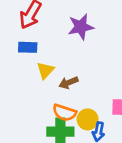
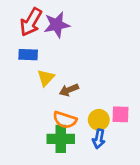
purple star: (81, 27) -> (57, 25), moved
yellow circle: (88, 119) -> (99, 120), moved

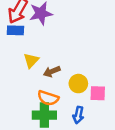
blue rectangle: (28, 55) -> (15, 30), moved
yellow circle: (99, 120) -> (78, 84), moved

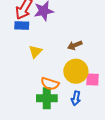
brown arrow: (52, 71) -> (75, 45), moved
yellow circle: (78, 84) -> (76, 71), size x1.5

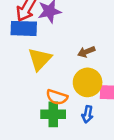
blue rectangle: (22, 25) -> (24, 28), size x1.5
yellow triangle: (35, 51) -> (40, 59), size x1.5

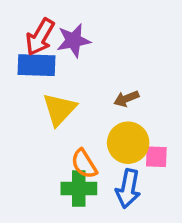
orange semicircle: (57, 97) -> (84, 164), turned 40
blue arrow: (88, 114) -> (128, 189), size x1.5

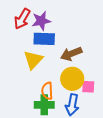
blue rectangle: (37, 65) -> (44, 39), moved
brown arrow: (126, 99) -> (71, 54), size x1.5
orange semicircle: (84, 164) -> (47, 91), turned 30

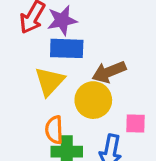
yellow circle: (72, 79) -> (93, 100), moved
orange semicircle: (47, 91) -> (54, 130), moved

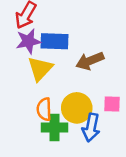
purple star: (62, 20) -> (28, 41), moved
yellow circle: (93, 100) -> (77, 108), moved

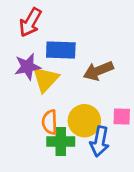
purple star: (28, 41) -> (28, 67), moved

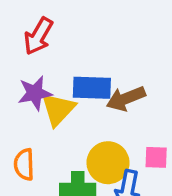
blue rectangle: (61, 50) -> (92, 88), moved
orange semicircle: (50, 122) -> (24, 164), moved

